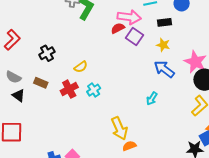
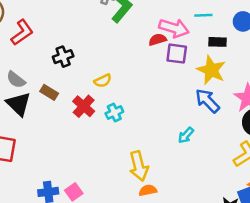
purple square: (134, 37) -> (177, 54), turned -36
yellow star: (163, 45) -> (211, 70), size x1.6
red cross: (69, 89) -> (84, 106), turned -30
black triangle: (19, 96) -> (19, 104), size x1.5

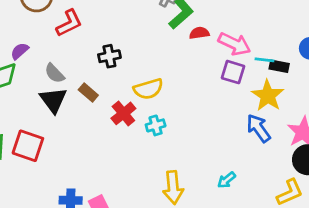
cyan line: (203, 15) -> (265, 60), moved
red semicircle: (157, 40) -> (199, 33), moved
yellow semicircle: (103, 81) -> (148, 89), size x1.5
cyan arrow: (186, 135) -> (227, 180), moved

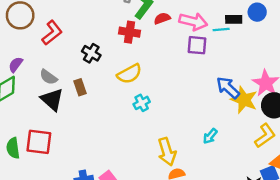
black cross: (109, 56) -> (91, 53), turned -36
black rectangle: (279, 66) -> (234, 19), moved
brown rectangle: (88, 93) -> (80, 87), turned 42
yellow star: (268, 96) -> (244, 100), moved
red cross: (123, 113) -> (129, 32), moved, turned -30

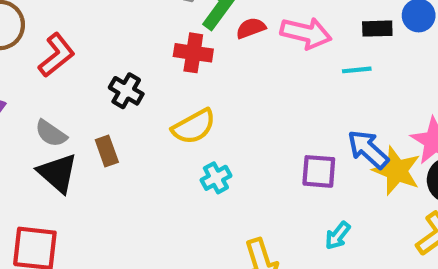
cyan line: (221, 30) -> (357, 70), moved
purple square: (197, 45) -> (319, 171), moved

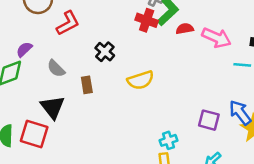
red cross: (193, 53) -> (147, 20), moved
black triangle: (58, 173) -> (53, 107), moved
cyan cross: (216, 178) -> (168, 140), moved

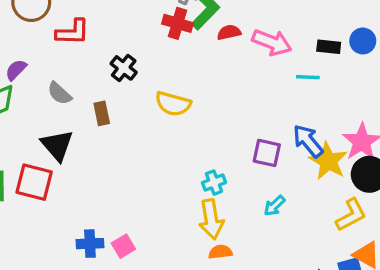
red L-shape: (68, 23) -> (73, 32), turned 32
yellow semicircle: (141, 80) -> (173, 104), turned 36

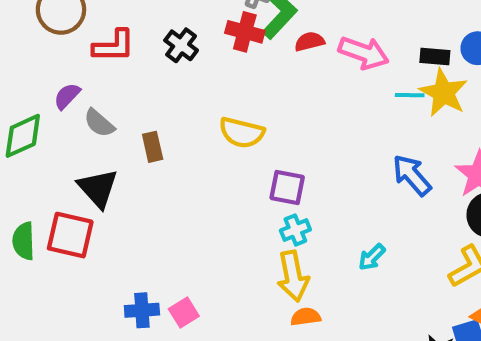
black cross: (124, 68) -> (181, 45), moved
purple semicircle: (16, 70) -> (67, 96), moved
purple square: (267, 153) -> (287, 188), moved
yellow star: (328, 161) -> (443, 93), moved

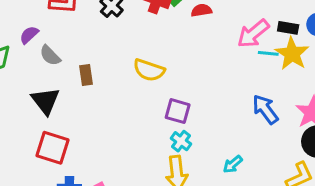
pink arrow: (364, 53) -> (253, 34), moved, turned 116
cyan cross: (295, 230) -> (181, 141), turned -36
red square: (70, 235) -> (53, 148), moved

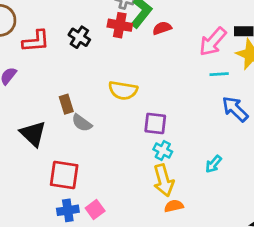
cyan line: (268, 53) -> (219, 74), moved
gray semicircle: (50, 55) -> (82, 123), moved
red square: (53, 148) -> (64, 175), moved

